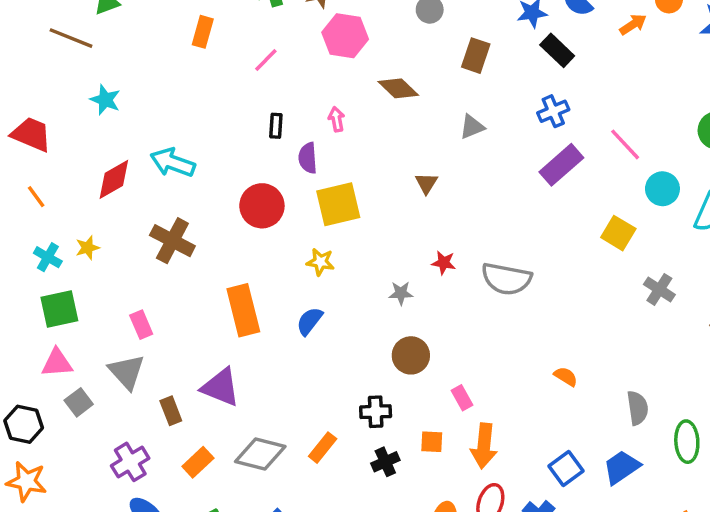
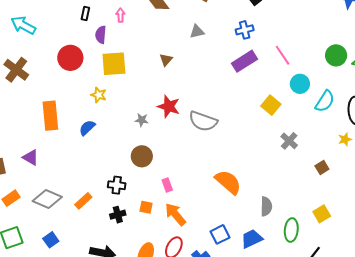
red star: (444, 263) -> (169, 106), size x1.6
orange semicircle: (566, 376) -> (228, 182), size x2.0
purple triangle: (221, 387) -> (31, 157), size x0.7
orange arrow: (484, 446) -> (175, 214), turned 125

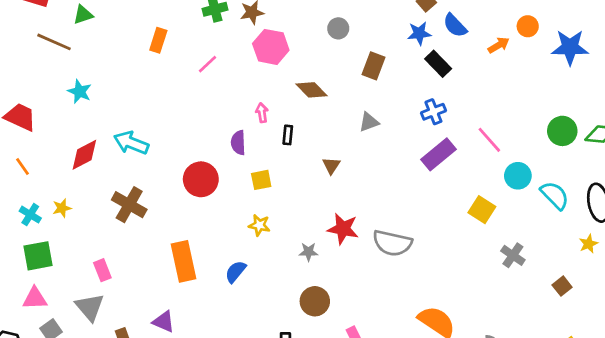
black rectangle: (85, 13) -> (288, 135), moved
yellow square: (114, 64) -> (261, 180), size x0.6
yellow star: (99, 95) -> (259, 225), moved
cyan semicircle: (325, 101) -> (555, 195), turned -70

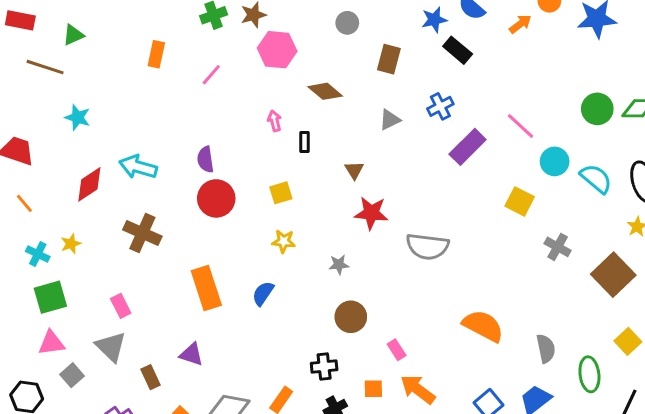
blue cross: (433, 112) -> (440, 106), moved
purple semicircle: (238, 143) -> (205, 159), moved
red star: (343, 229) -> (371, 213), moved
brown square: (562, 286) -> (613, 275), size x2.0

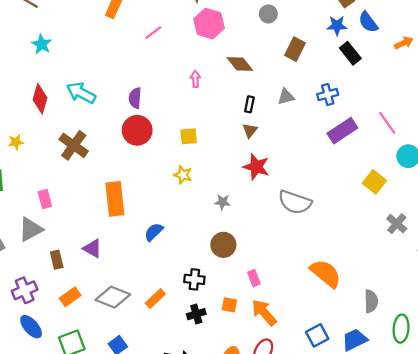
black rectangle: (304, 142) -> (249, 104), moved
red diamond: (89, 184) -> (40, 99), turned -52
blue semicircle: (263, 293) -> (154, 232), moved
gray triangle: (111, 347) -> (31, 229), turned 36

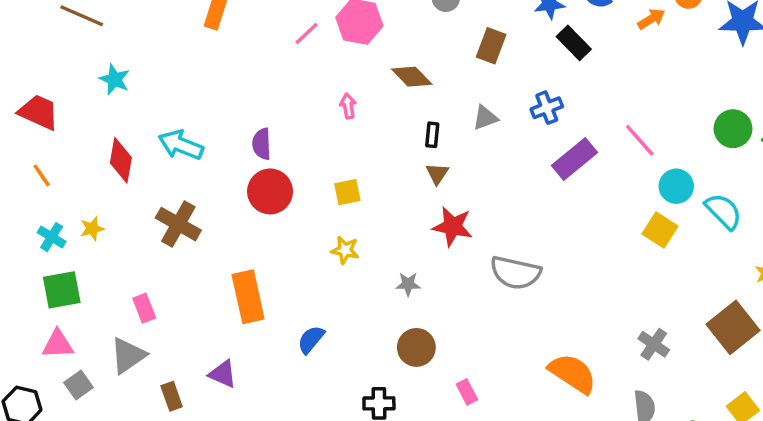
pink line: (153, 33) -> (307, 34), moved
yellow square: (374, 182) -> (660, 230), moved
gray cross: (397, 224) -> (654, 344), moved

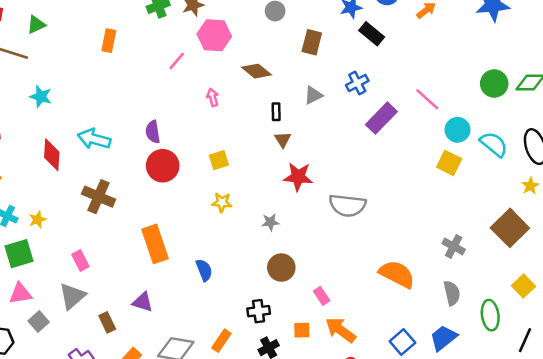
pink line: (307, 34) -> (177, 61), moved
yellow star: (92, 229) -> (38, 220), moved
blue semicircle: (311, 339) -> (204, 270), turned 125

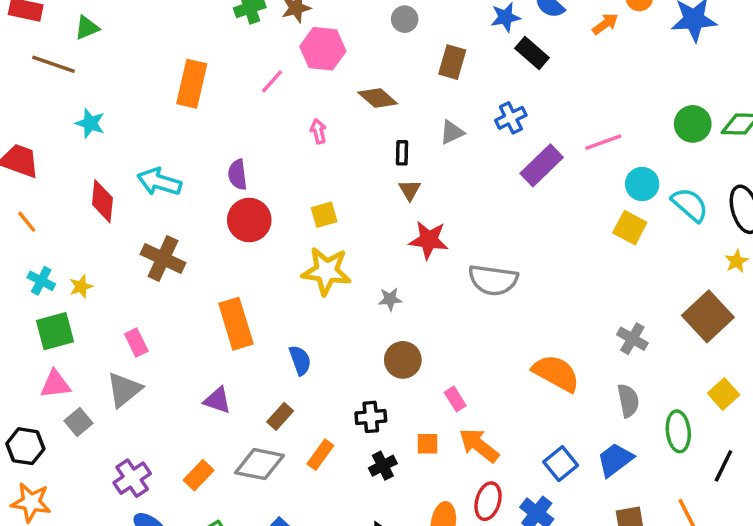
orange rectangle: (109, 41) -> (192, 84), moved, size x1.5
pink line: (427, 99) -> (603, 142), turned -64
yellow star: (222, 202) -> (326, 271), size x1.8
brown rectangle: (107, 322) -> (280, 416), moved, turned 66

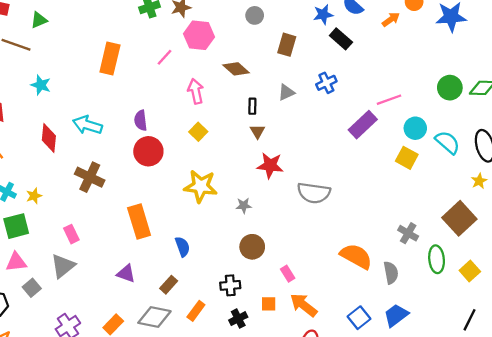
pink arrow: (318, 131) -> (196, 91), size x1.5
purple rectangle: (542, 165) -> (363, 125), moved
yellow square: (324, 215) -> (198, 132), moved, turned -30
gray semicircle: (628, 401) -> (391, 273), moved
green ellipse: (678, 431) -> (437, 259), moved

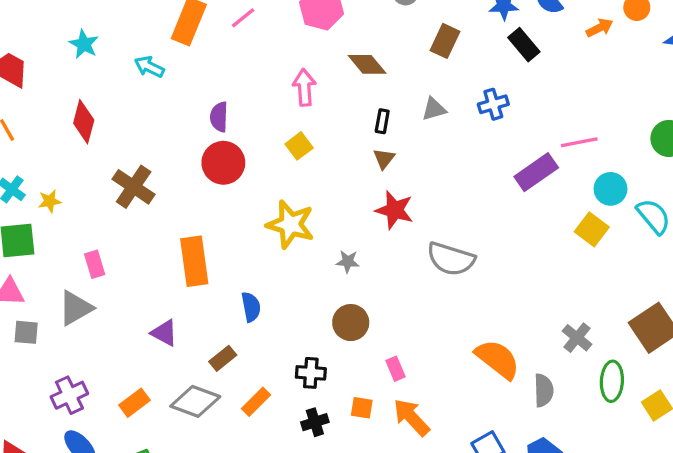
pink line: (164, 57) -> (243, 18), moved
cyan arrow: (87, 125) -> (149, 67), moved, size x0.7
gray square: (32, 288) -> (26, 332), turned 36

